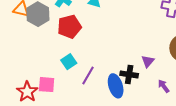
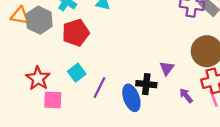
red star: (27, 92) -> (38, 78), moved

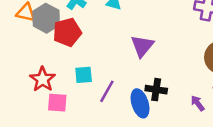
red pentagon: (76, 33) -> (67, 32), moved
purple triangle: (167, 68) -> (142, 46), moved, size x1.5
cyan square: (77, 73) -> (84, 75), turned 30

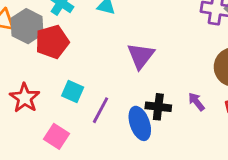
cyan square: (84, 75) -> (73, 91), turned 30
pink square: (57, 103) -> (56, 136), moved, turned 30
purple arrow: (198, 103) -> (196, 102), moved

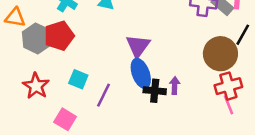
gray hexagon: (27, 26) -> (37, 38), moved
purple arrow: (196, 102) -> (175, 85), moved, turned 42
blue ellipse: (140, 123) -> (141, 73), moved

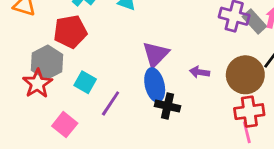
gray hexagon: (37, 38) -> (47, 62), moved
purple arrow: (175, 85) -> (200, 72), moved, turned -91

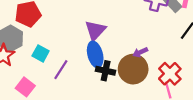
purple arrow: (200, 72) -> (140, 52), moved, turned -32
brown circle: (245, 75) -> (133, 69), moved
red cross: (249, 112) -> (170, 74), turned -35

